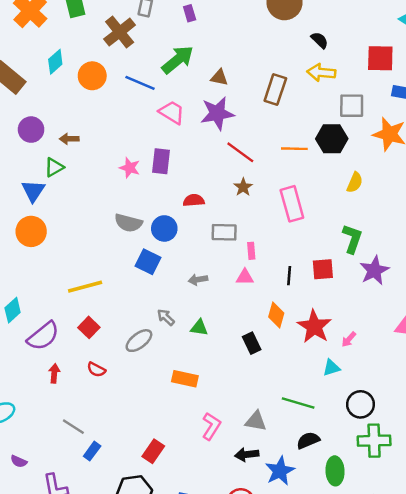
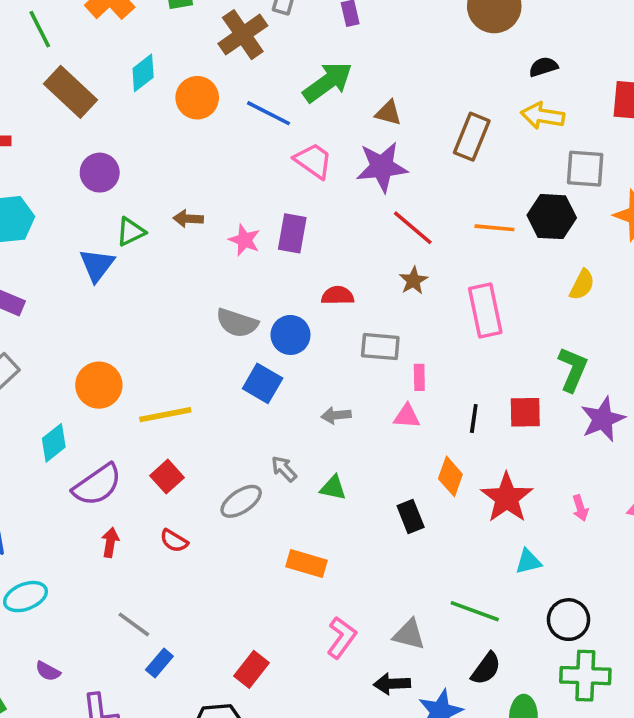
black semicircle: (320, 40) -> (543, 67), turned -66
brown arrow: (69, 139) -> (188, 219), moved
orange circle: (31, 231) -> (99, 385), moved
pink arrow: (349, 339) -> (580, 508), moved, turned -63
black semicircle: (308, 440) -> (486, 669), turned 145

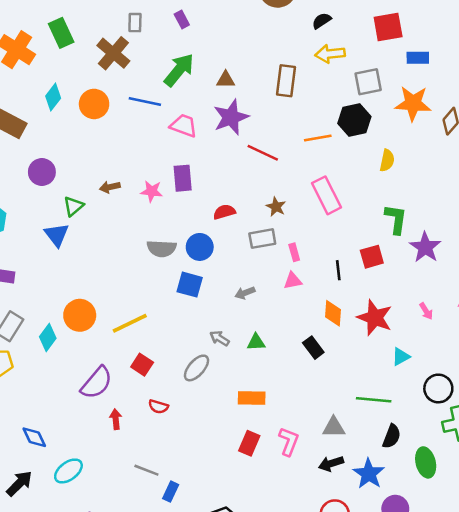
brown star: (413, 281) -> (276, 207), moved
cyan diamond: (54, 443) -> (48, 338), moved
red rectangle: (252, 669) -> (249, 443), moved

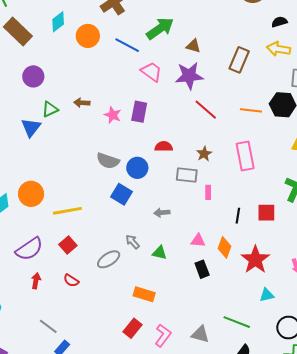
pink triangle: (293, 281) -> (198, 241), moved

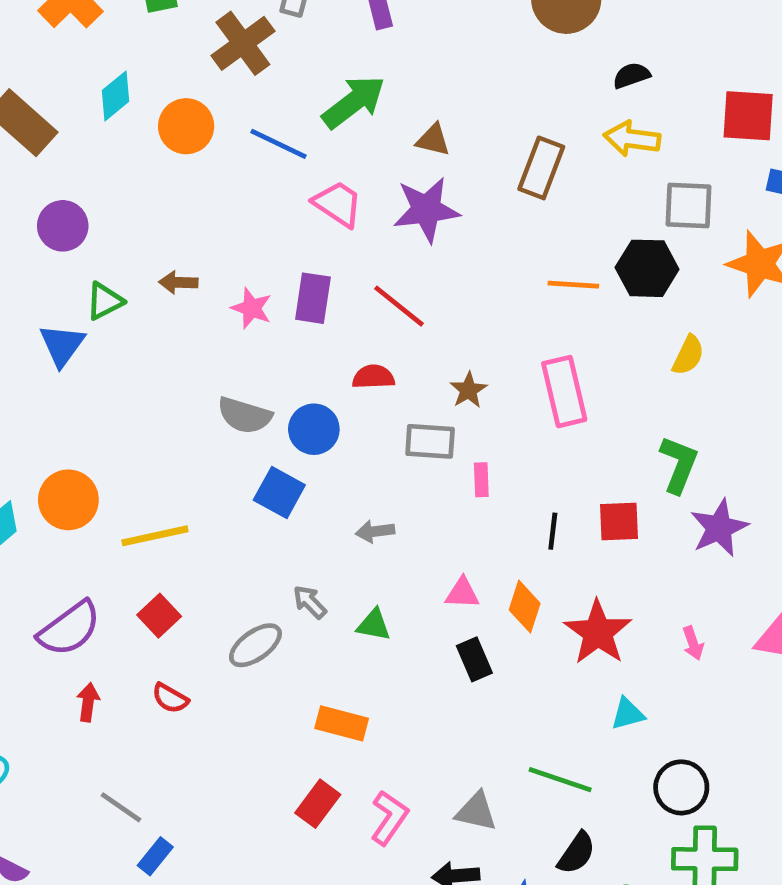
red line: (206, 110) -> (399, 306), moved

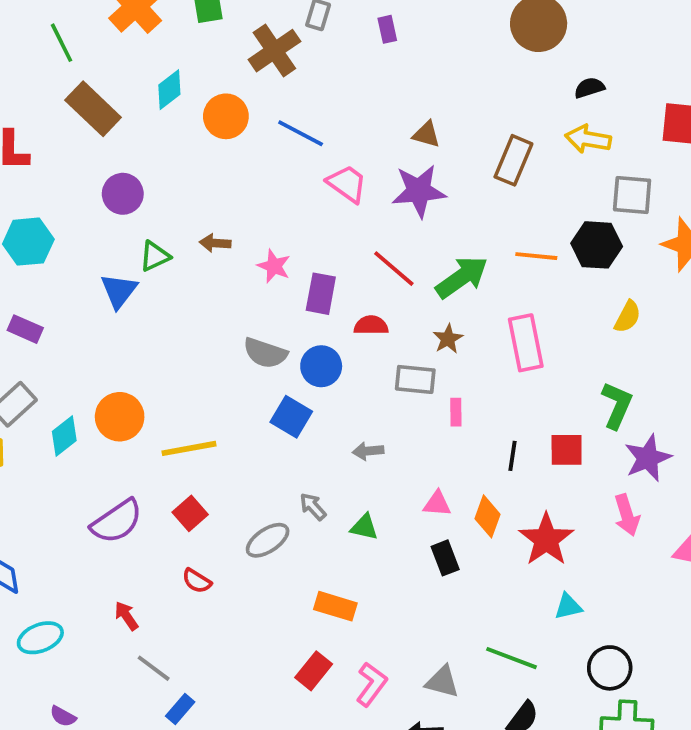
green arrow: (354, 102) -> (462, 277), moved
purple rectangle: (313, 298) -> (321, 294), moved
pink arrow: (693, 643) -> (627, 515), moved, size x1.5
red arrow: (88, 702) -> (126, 616), moved, turned -44

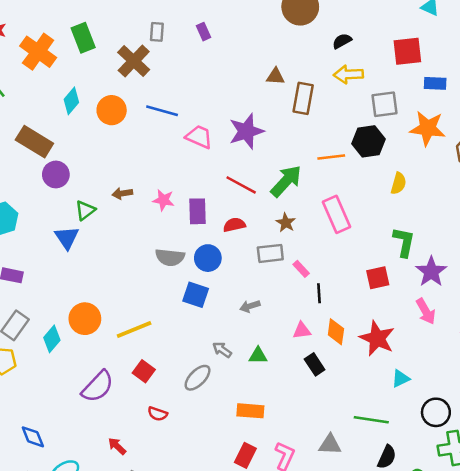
brown rectangle: (93, 109) -> (34, 142), moved
brown triangle: (426, 134) -> (275, 76), moved
pink rectangle: (456, 412) -> (301, 269), turned -30
black line: (513, 456) -> (319, 293), moved

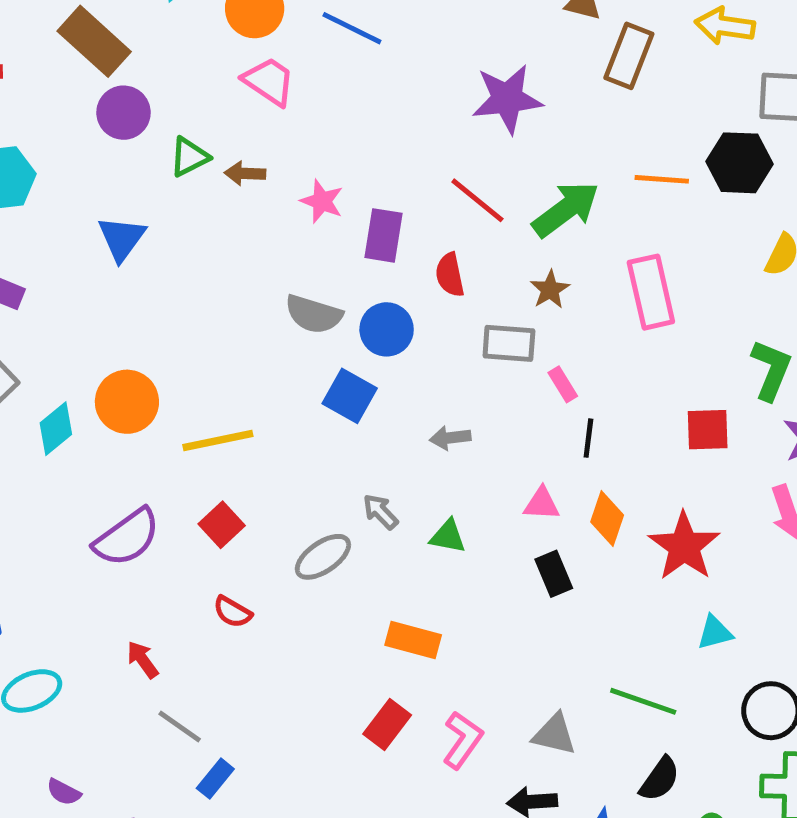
pink trapezoid: (199, 137) -> (269, 81), moved
green triangle: (85, 210) -> (189, 157), moved
red semicircle: (234, 225) -> (450, 275), turned -100

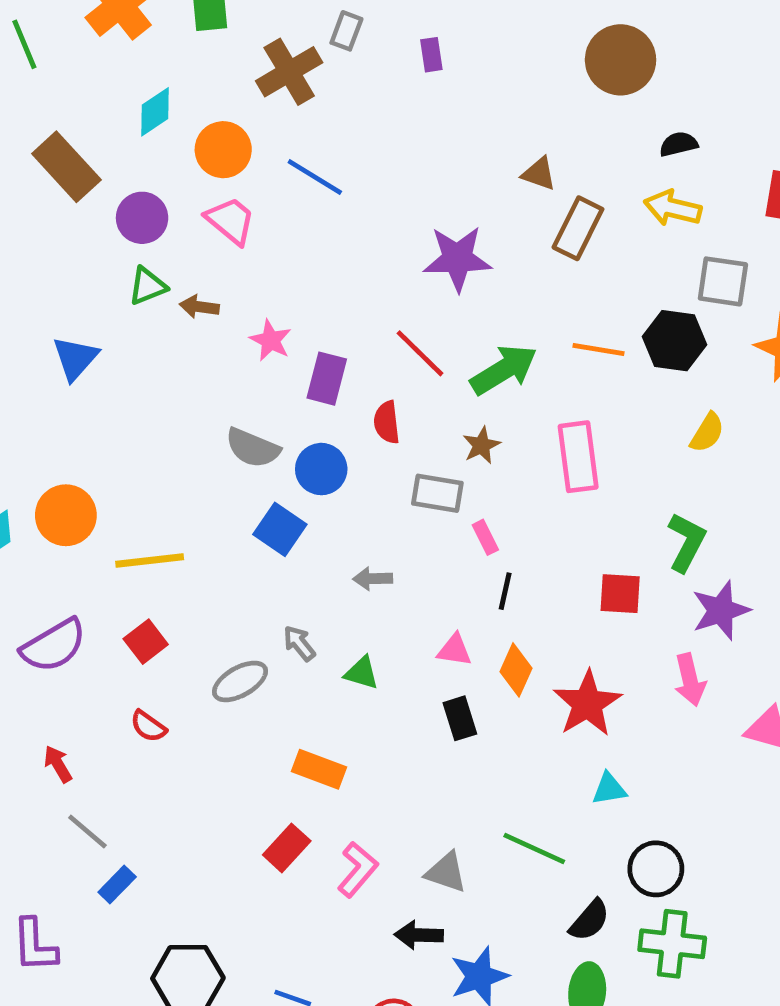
purple circle: (123, 113) -> (142, 218), moved
black semicircle: (660, 779) -> (590, 920), moved

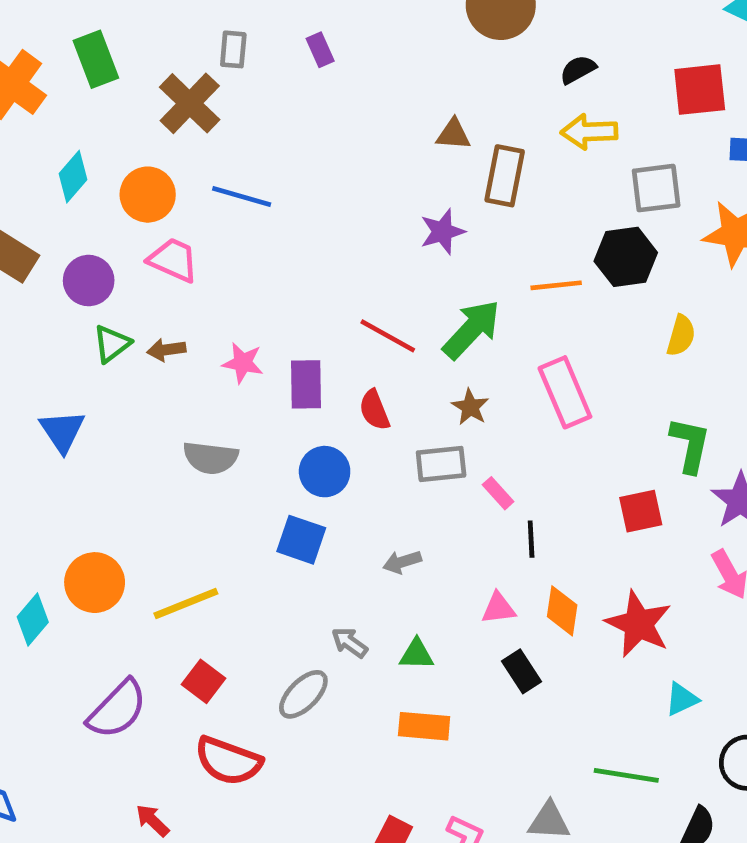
purple star: (457, 259) -> (442, 232), moved, size x0.7
gray semicircle: (253, 448) -> (210, 458), moved
red semicircle: (148, 726) -> (228, 761), size x1.8
orange rectangle: (319, 769) -> (424, 726), moved

